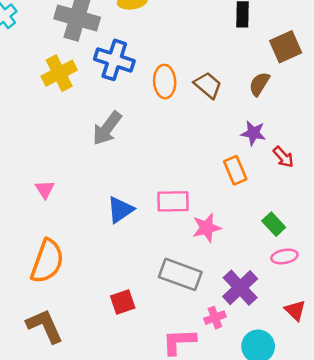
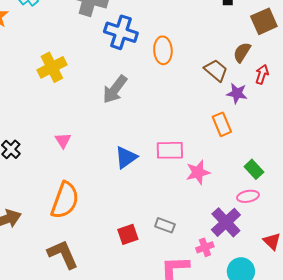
yellow cross: (59, 73) -> (52, 67), moved
brown trapezoid: (208, 85) -> (216, 70), moved
red arrow: (283, 157) -> (262, 74), moved, turned -120
pink ellipse: (284, 256) -> (248, 196), moved
gray rectangle: (180, 274) -> (165, 225), moved, size x0.6

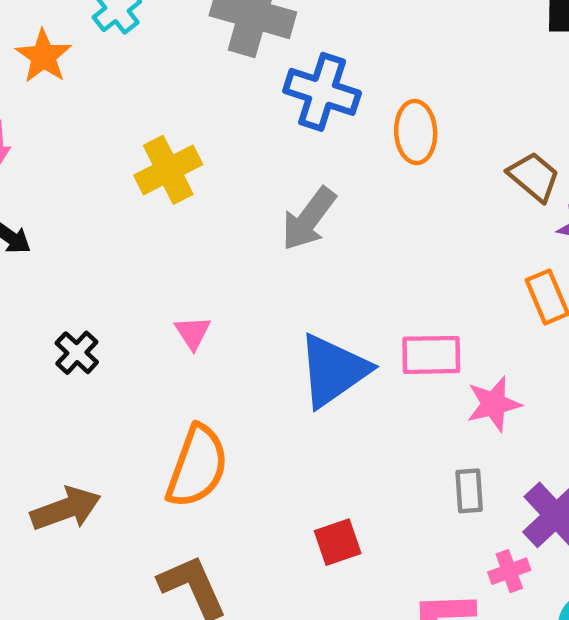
blue triangle: (126, 157) -> (333, 371), size x1.5
gray rectangle: (165, 225) -> (469, 491), moved, turned 66

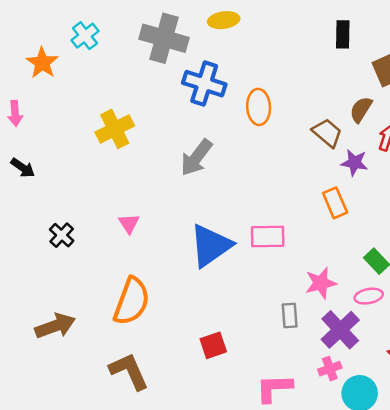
pink star: (494, 404) -> (321, 283), moved
pink cross: (509, 571) -> (330, 369), moved

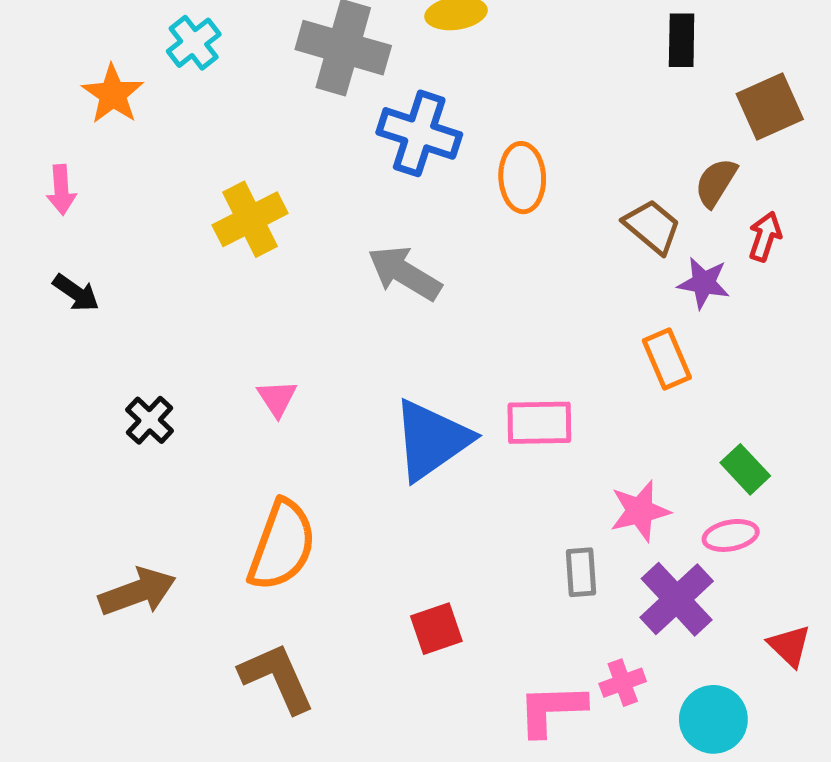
gray arrow: (196, 157) -> (405, 273), turned 84
pink cross: (330, 369) -> (623, 683), moved

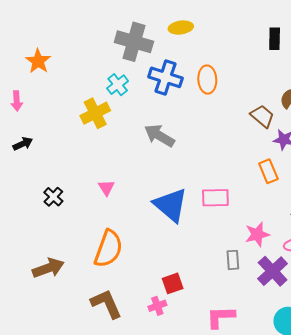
cyan cross: (194, 43) -> (118, 85), moved
orange ellipse: (522, 178) -> (207, 80), moved
black arrow: (76, 293) -> (23, 144), turned -60
blue triangle: (431, 440) -> (171, 205), turned -45
pink cross: (623, 683) -> (157, 306), moved

